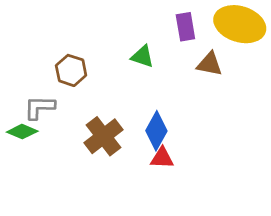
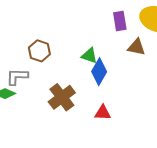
green triangle: (142, 56) -> (89, 56), moved
blue diamond: (156, 131) -> (99, 72), moved

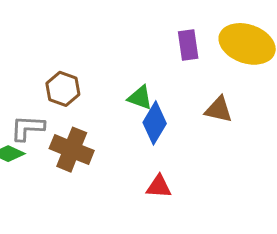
brown triangle: (136, 47) -> (219, 110), moved
brown cross: (62, 97) -> (72, 150), moved, turned -32

